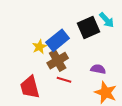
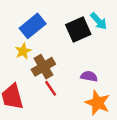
blue rectangle: (58, 40) -> (33, 26), moved
red line: (64, 80) -> (51, 88), turned 40

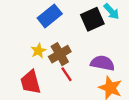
yellow star: (23, 51) -> (38, 51), moved
purple semicircle: (89, 76) -> (102, 63), size x1.5

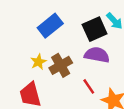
purple semicircle: (102, 63) -> (97, 55), moved
red line: (67, 74) -> (89, 86), moved

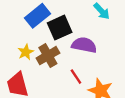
black square: (95, 29) -> (60, 28), moved

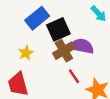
brown cross: (48, 56) -> (64, 51), moved

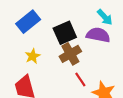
blue rectangle: (37, 18) -> (28, 22), moved
purple semicircle: (82, 46) -> (98, 35), moved

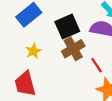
red line: (80, 79) -> (97, 65), moved

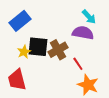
black square: (67, 26) -> (38, 47), moved, turned 30

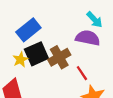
blue rectangle: (20, 21) -> (28, 30), moved
black square: (38, 47) -> (36, 54), turned -30

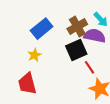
black square: (36, 54) -> (76, 50), moved
brown cross: (59, 57) -> (77, 27), moved

